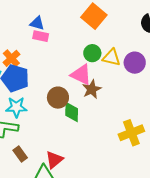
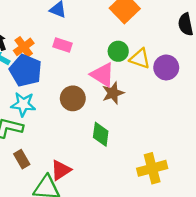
pink rectangle: (41, 36) -> (62, 45), moved
green diamond: (72, 112) -> (101, 134), moved
yellow cross: (131, 133) -> (152, 168), moved

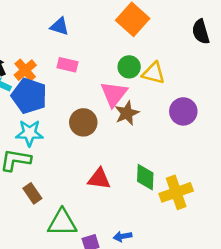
purple circle: (166, 67) -> (183, 111), moved
pink triangle: (103, 75) -> (114, 94), turned 40
green diamond: (101, 134) -> (145, 177), moved
red triangle: (61, 170) -> (99, 179), moved, turned 45

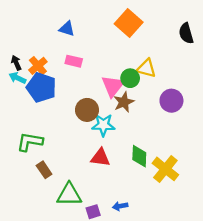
green circle: (129, 67) -> (130, 78), moved
cyan star: (29, 133) -> (103, 125), moved
yellow cross: (176, 192) -> (165, 169), turned -32

